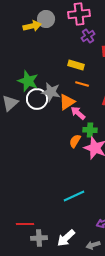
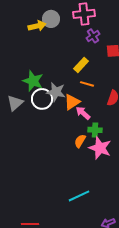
yellow rectangle: (76, 65) -> (81, 65), turned -63

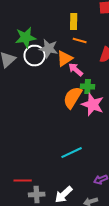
yellow rectangle: (81, 65) -> (74, 22), turned -42
green star: (33, 81) -> (26, 38), turned -30
orange semicircle: (80, 141) -> (73, 98), size x1.6

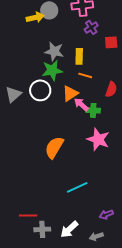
green star: (26, 38) -> (52, 70), moved
gray star: (49, 49) -> (54, 51), moved
green cross: (88, 87) -> (93, 110), moved
orange semicircle: (73, 98) -> (54, 147), moved

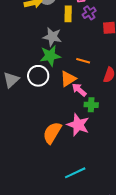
yellow rectangle: (79, 56) -> (68, 14), moved
green cross: (93, 110) -> (91, 105), moved
pink star: (98, 139) -> (78, 125), moved

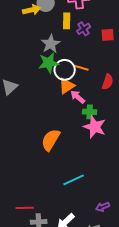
purple cross: (89, 13) -> (84, 29), moved
gray star: (52, 37) -> (51, 44), turned 30
white circle: (38, 76) -> (65, 70), moved
pink star: (78, 125) -> (95, 127), moved

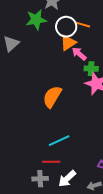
green star: (49, 63) -> (36, 20), moved
cyan line: (74, 180) -> (59, 141), moved
red line: (25, 208) -> (51, 162), moved

